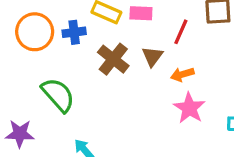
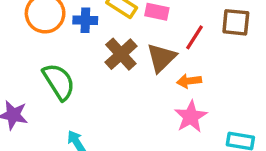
brown triangle: (152, 56) -> (161, 58), size x1.4

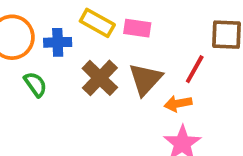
red line: (195, 37) -> (195, 69), moved
green semicircle: (59, 82) -> (35, 84), moved, size x0.6

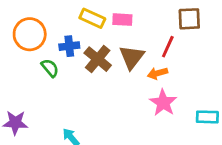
blue cross: (58, 42) -> (69, 46), moved

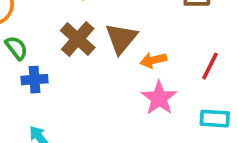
blue cross: (69, 46) -> (35, 80), moved
red line: (168, 47) -> (210, 66), moved

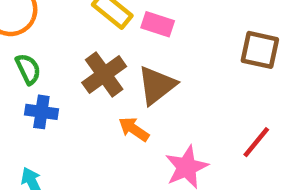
orange arrow: (153, 60) -> (134, 129), moved, turned 35

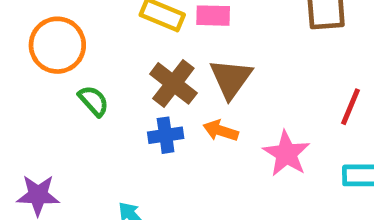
blue cross: (41, 112) -> (166, 135), moved

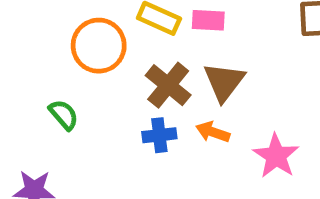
orange circle: (57, 45) -> (99, 46), moved
green semicircle: (94, 101) -> (64, 115), moved

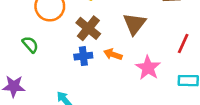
brown triangle: (224, 82) -> (135, 24), moved

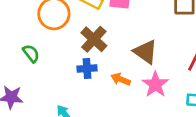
brown triangle: (135, 24) -> (145, 52), moved, turned -35
orange arrow: (113, 54) -> (121, 79), moved

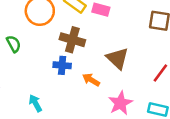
brown cross: (94, 39) -> (72, 40), turned -35
pink star: (155, 84) -> (120, 103), moved

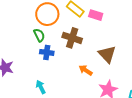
green semicircle: (14, 44) -> (39, 35), moved
blue cross: (62, 65) -> (47, 52), moved

